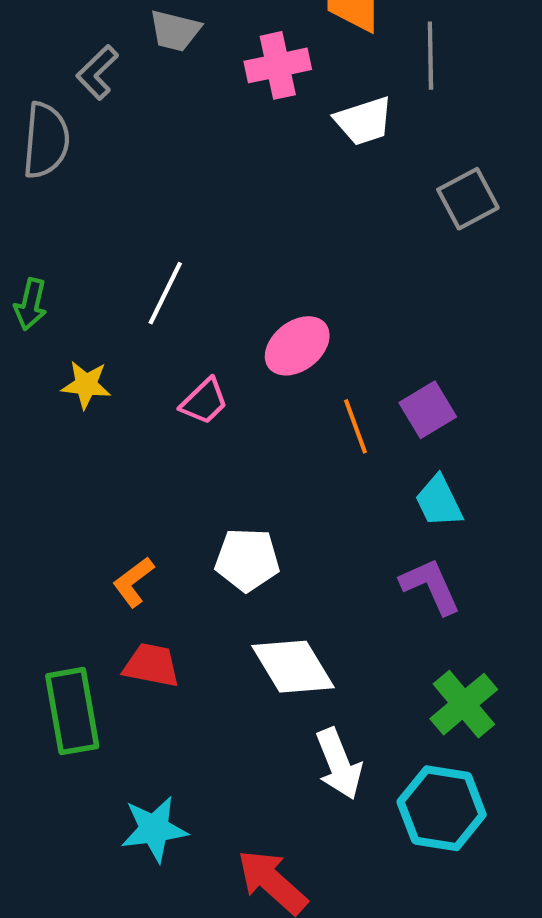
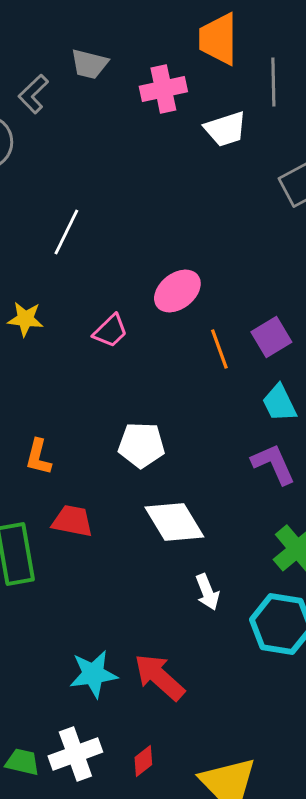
white line: (165, 293) -> (66, 232), moved
orange L-shape: (133, 582) -> (38, 457), moved, turned -39
white arrow: (339, 764) -> (207, 592), size x0.7
cyan star: (154, 829) -> (93, 674), moved

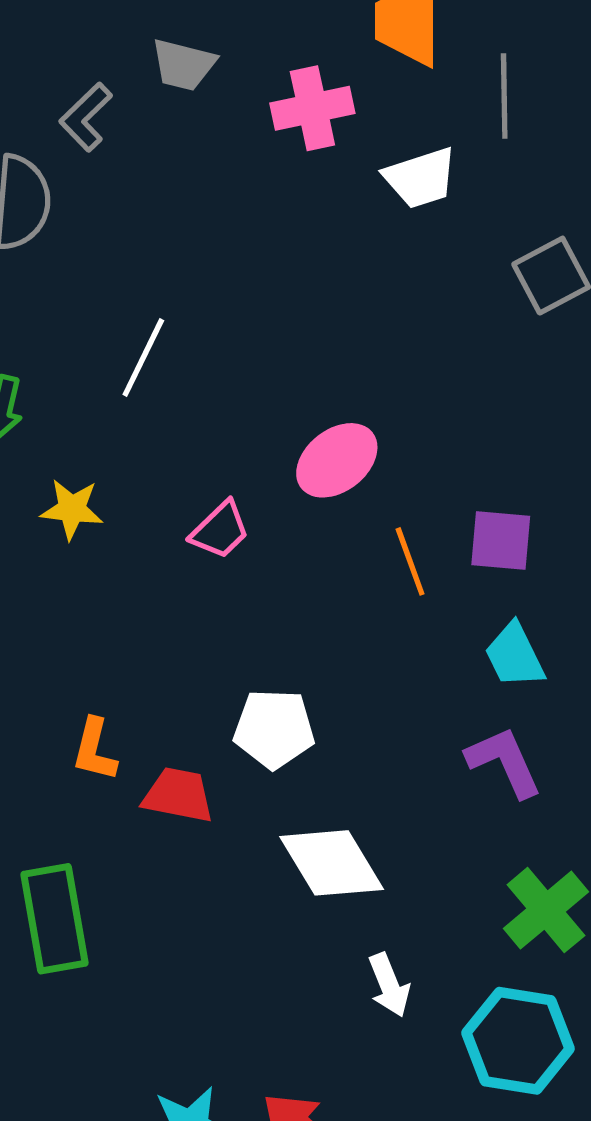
purple square: (271, 337) -> (501, 541), turned 36
red trapezoid: (72, 521) -> (178, 795), moved

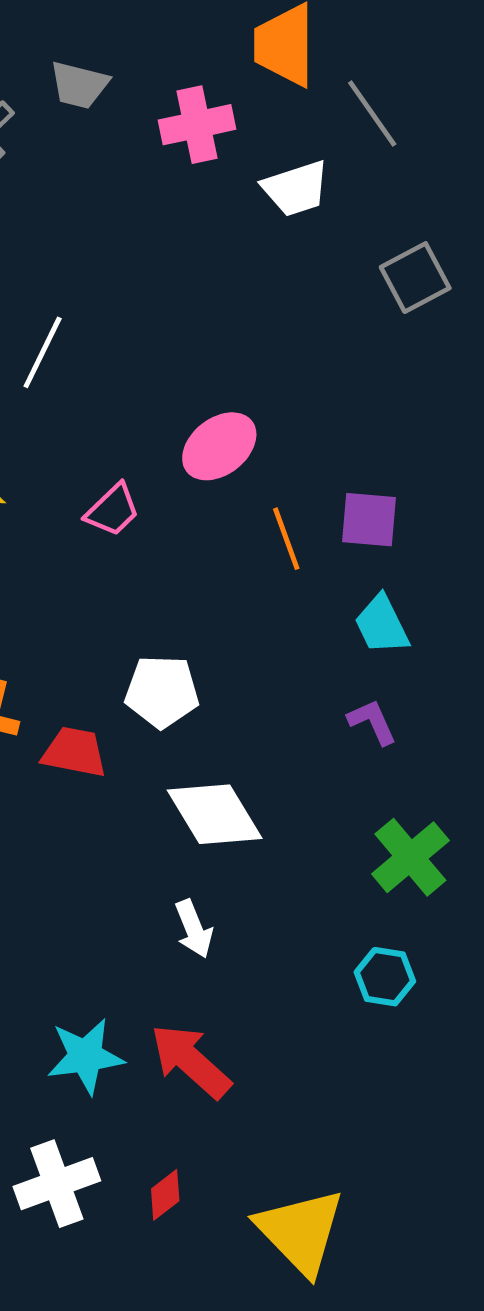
gray line: (504, 96) -> (372, 114), turned -34
purple L-shape: (504, 762) -> (372, 722), size x0.7
white arrow: (389, 985) -> (194, 929), moved
cyan hexagon: (518, 1041) -> (385, 977), size x0.6

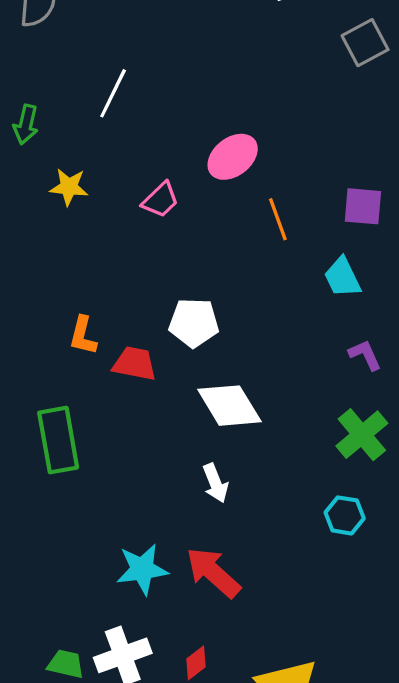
purple square: (369, 520) -> (363, 206), moved
purple L-shape: (372, 722) -> (365, 355), moved

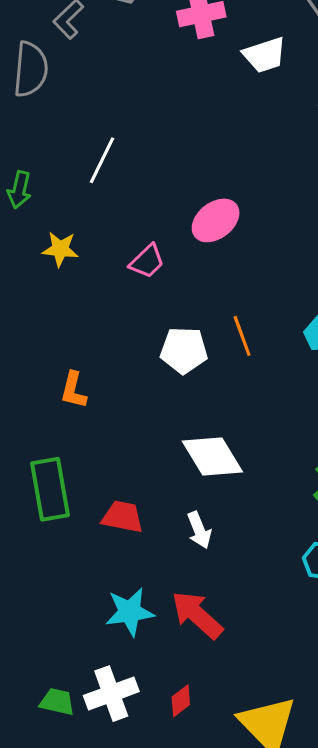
orange line: (278, 219) -> (242, 336), moved
white pentagon: (194, 323) -> (184, 350), moved
red trapezoid: (135, 364) -> (123, 517), moved

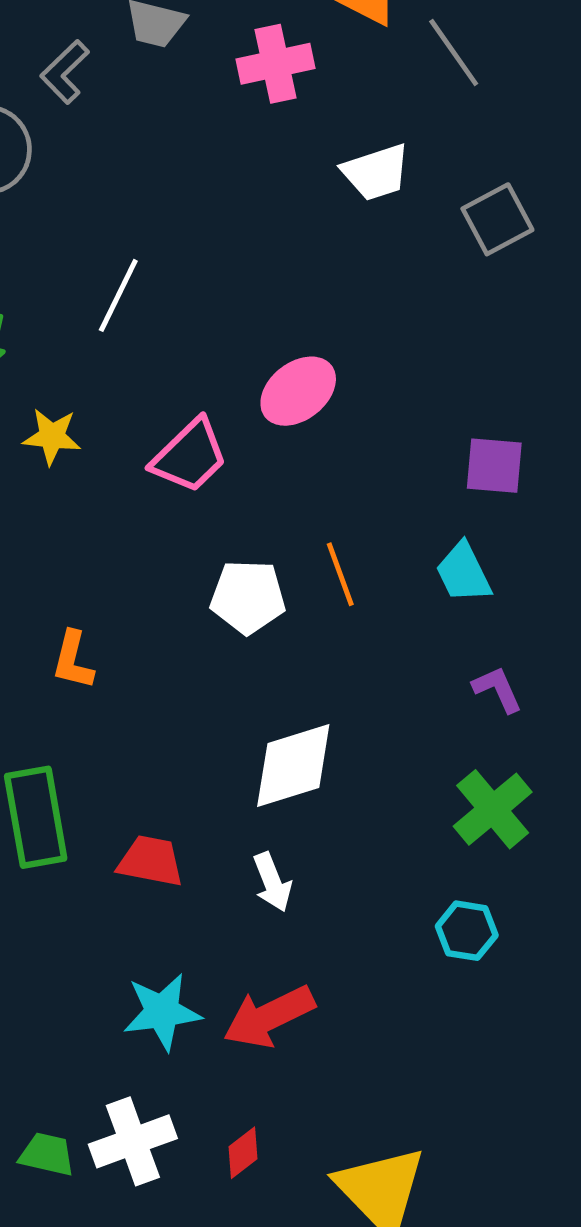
white trapezoid: (265, 55) -> (376, 172), moved
pink trapezoid: (147, 261) -> (190, 456), size x1.4
white diamond: (212, 457) -> (293, 765), turned -76
red arrow: (197, 615) -> (269, 1017), turned -68

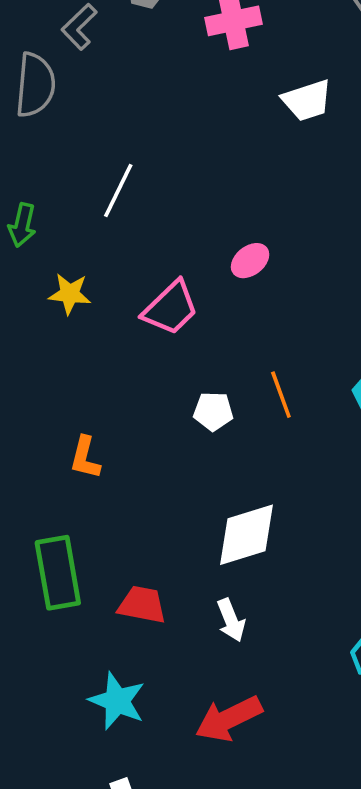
pink ellipse: (298, 391) -> (250, 261), size x0.7
white pentagon: (248, 597) -> (213, 411), size x0.7
cyan star: (162, 1012) -> (117, 701), moved, turned 30

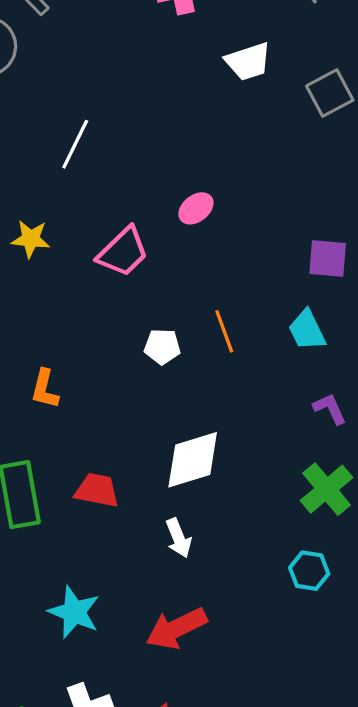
red trapezoid: (142, 605) -> (97, 490), moved

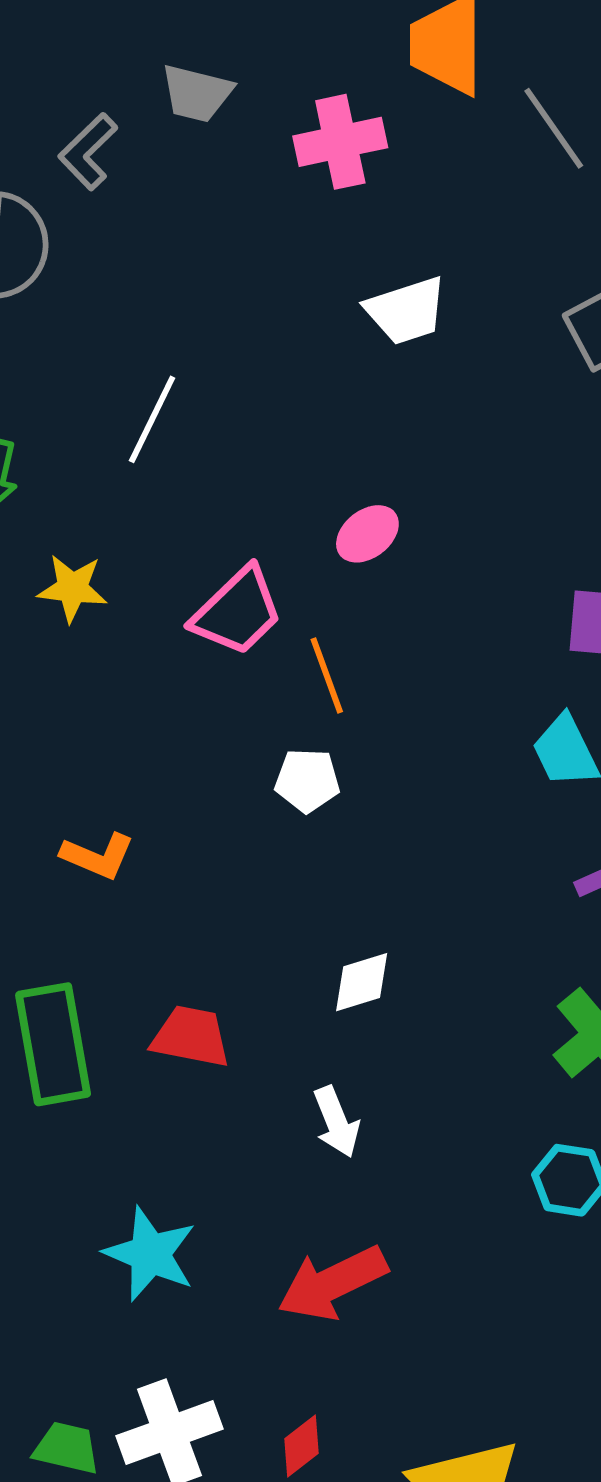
white trapezoid: (248, 62) -> (406, 311), moved
orange line: (224, 331) -> (327, 676), moved
orange L-shape: (45, 389) -> (98, 856), turned -81
white diamond: (193, 460) -> (362, 982), size x0.6

